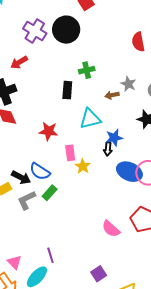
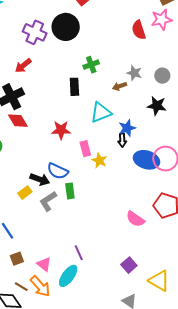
green rectangle: (50, 193) -> (70, 191), turned -42

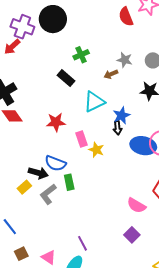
red arrow: (23, 66) -> (12, 47), moved
black rectangle: (74, 87) -> (66, 78), turned -42
purple square: (129, 265) -> (132, 235), moved

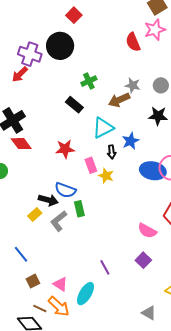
brown arrow: (111, 74) -> (119, 100), size x1.5
black arrow: (118, 128) -> (112, 152), moved
purple line: (83, 243) -> (105, 267), moved

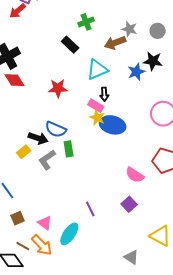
blue star: (131, 141) -> (136, 72), moved
pink rectangle: (91, 165) -> (96, 106), moved, turned -42
blue ellipse: (153, 171) -> (113, 125), moved

